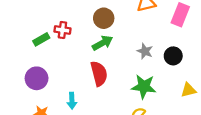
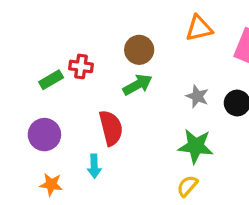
red semicircle: (99, 74) -> (111, 128), moved

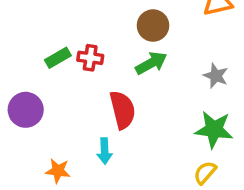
red cross: (81, 66) -> (90, 58), moved
purple circle: (44, 135) -> (26, 110), moved

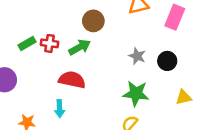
green arrow: (151, 63) -> (80, 47), moved
red semicircle: (123, 110) -> (72, 80), turned -64

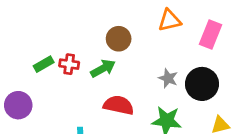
black circle: (167, 61) -> (202, 84), size x1.5
red semicircle: (72, 80) -> (119, 105), moved

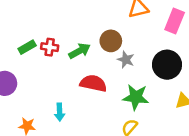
brown circle: (119, 39) -> (111, 41), moved
gray star: (168, 78) -> (126, 60), moved

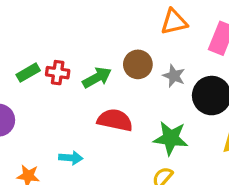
gray star: (126, 60) -> (174, 76), moved
cyan arrow: (60, 112) -> (71, 158), turned -84

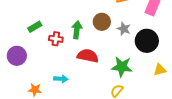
red cross: (58, 73) -> (56, 39), moved
green arrow: (97, 78) -> (77, 30), turned -54

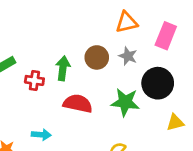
gray star: (124, 29) -> (128, 56), moved
green star: (122, 67) -> (125, 102), moved

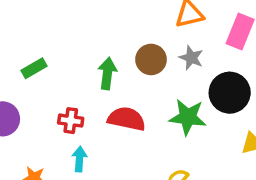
red cross: (34, 80) -> (71, 121), moved
cyan arrow: (41, 135) -> (79, 159), turned -90

